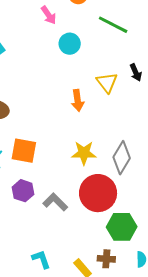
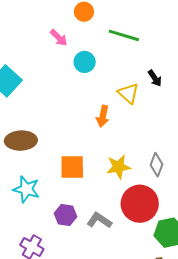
orange arrow: (78, 100) -> (103, 116), turned 30
orange square: (24, 151) -> (72, 167), moved
gray diamond: (122, 158) -> (156, 165), size x0.7

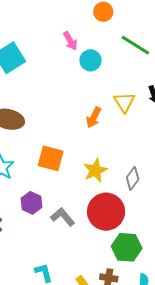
pink arrow: (59, 38) -> (70, 41), moved
yellow star: (118, 167) -> (95, 170), turned -30

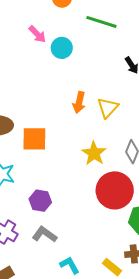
yellow triangle: (124, 102) -> (108, 108), moved, turned 30
orange square: (51, 158) -> (34, 139), moved
gray L-shape: (63, 217) -> (45, 234), moved

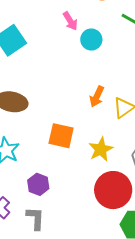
orange square: (34, 139) -> (61, 136), moved
gray L-shape: (45, 234) -> (35, 218), turned 45

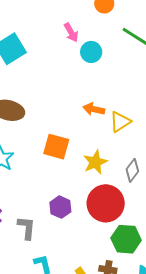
orange arrow: (97, 97) -> (94, 109), turned 75
purple hexagon: (38, 184) -> (60, 207), moved

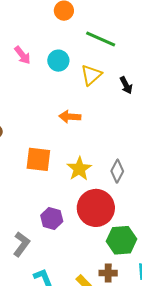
pink arrow: (71, 32) -> (22, 55), moved
yellow triangle: (120, 122) -> (91, 75), moved
gray L-shape: (27, 228) -> (21, 244), turned 40

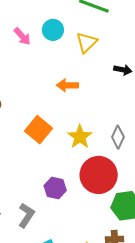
pink arrow: (22, 55) -> (22, 36), moved
black arrow: (126, 85) -> (123, 70), moved, turned -48
orange square: (38, 159) -> (38, 130), turned 36

